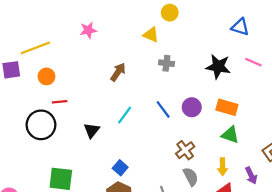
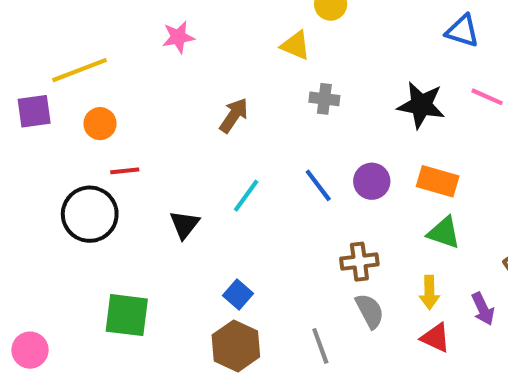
brown cross: (185, 150) -> (359, 262), turned 30

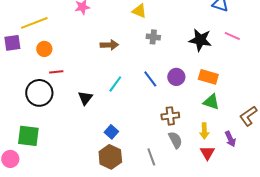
brown arrow: (234, 115) -> (109, 45), turned 54
green square: (127, 315) -> (28, 136), moved
red triangle: (436, 338) -> (207, 153), turned 35

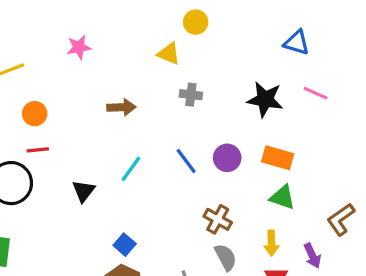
orange circle: (44, 49) -> (35, 114), moved
brown cross: (170, 116) -> (218, 219), turned 36

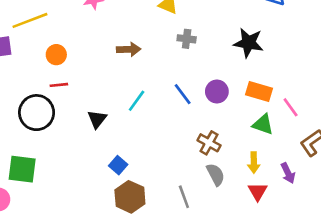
pink line: (316, 93) -> (291, 107), moved, turned 30
blue square: (125, 245) -> (118, 165), moved

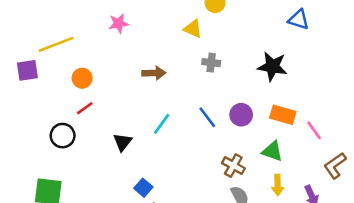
red line: (59, 85) -> (85, 108), turned -30
black circle: (37, 113) -> (63, 136), size x0.7
green triangle: (263, 124) -> (272, 151), moved

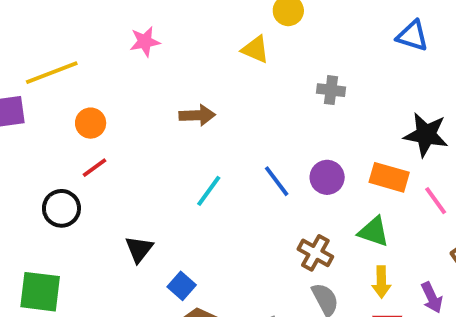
gray cross: (211, 63) -> (331, 90), moved
black star: (272, 66) -> (426, 135), moved
black triangle: (123, 142) -> (139, 249), moved

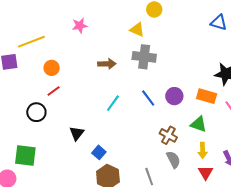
gray cross: (331, 90) -> (144, 57), moved, size x1.6

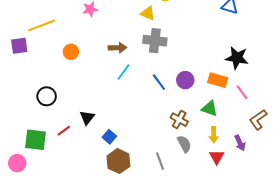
orange circle: (52, 68) -> (71, 52), moved
red line: (54, 91) -> (64, 131), moved
cyan line: (113, 103) -> (124, 72), moved

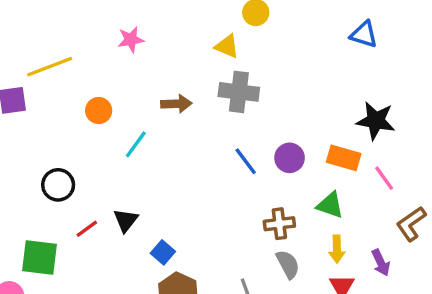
cyan line: (124, 72) -> (136, 144), moved
brown cross: (179, 120) -> (279, 224), turned -36
red line: (64, 131) -> (87, 229), moved

